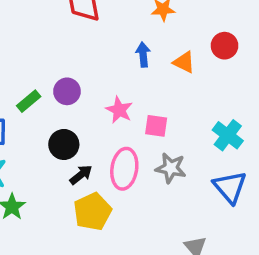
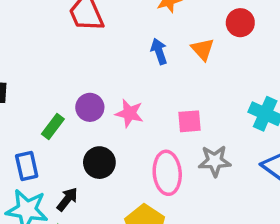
orange triangle: (184, 62) -> (203, 49), turned 35
pink star: (119, 110) -> (129, 113), moved
black arrow: (81, 175) -> (67, 199), moved

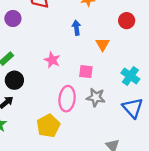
orange triangle: (203, 49) -> (103, 44), moved
purple circle: (90, 107) -> (13, 18), moved
black circle: (99, 163) -> (14, 80), moved

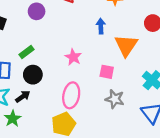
orange triangle: (103, 44) -> (126, 45), size x1.6
pink ellipse: (67, 99) -> (71, 95), moved

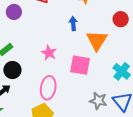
pink square: (107, 72) -> (80, 65), size x1.5
gray star: (115, 99) -> (98, 101), moved

